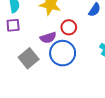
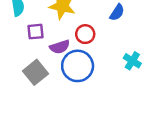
purple square: (13, 25) -> (36, 32), moved

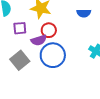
blue semicircle: (117, 12) -> (84, 13), turned 56
red circle: (85, 34) -> (49, 30), moved

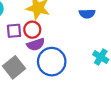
red circle: (49, 30) -> (32, 30), moved

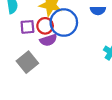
blue circle: (52, 62) -> (64, 23), moved

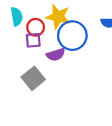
red circle: (45, 26) -> (36, 27), moved

